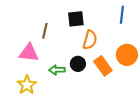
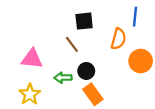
brown line: (45, 31) -> (72, 44), moved, turned -49
orange semicircle: (90, 40) -> (118, 39), moved
orange rectangle: (103, 66) -> (93, 94), moved

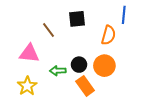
brown line: (72, 44) -> (49, 30), moved
orange circle: (141, 61) -> (104, 66), moved

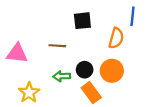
brown line: (49, 30) -> (57, 46), moved, turned -49
pink triangle: (29, 53) -> (17, 53), moved

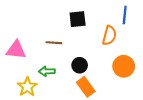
orange circle: (112, 71) -> (124, 66), moved
green arrow: (62, 76) -> (47, 71), moved

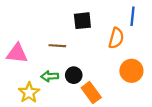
black circle: (80, 65) -> (74, 75), moved

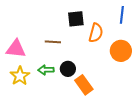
orange semicircle: (116, 38) -> (96, 33), moved
orange circle: (131, 71) -> (121, 51), moved
yellow star: (29, 93) -> (20, 76), moved

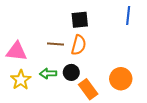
orange semicircle: (96, 33) -> (79, 45), moved
orange circle: (121, 51) -> (121, 79), moved

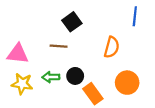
black square: (80, 20) -> (72, 22), moved, turned -30
orange semicircle: (79, 45) -> (112, 47), moved
yellow star: (21, 80) -> (22, 84), turned -30

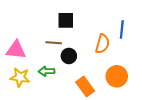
blue line: (135, 16) -> (122, 29), moved
black square: (72, 22) -> (66, 20), turned 36
black circle: (75, 76) -> (69, 56), moved

